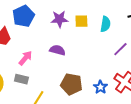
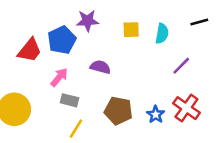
blue pentagon: (23, 16) -> (62, 40), moved
purple star: (59, 19) -> (88, 21), moved
gray rectangle: (21, 79) -> (70, 100), moved

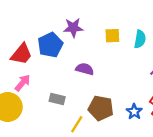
pink arrow: (59, 77) -> (23, 83), moved
yellow line: (76, 129) -> (77, 124), moved

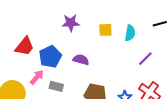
blue pentagon: (50, 45) -> (50, 57), moved
pink arrow: (23, 83) -> (37, 77), moved

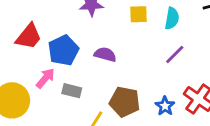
purple line: (145, 59) -> (175, 55), moved

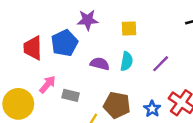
cyan semicircle: (172, 18) -> (127, 61), moved
red trapezoid: (29, 36) -> (33, 48), turned 140
blue pentagon: (63, 50) -> (65, 43), moved

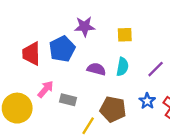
blue star: (152, 109) -> (147, 101), moved

